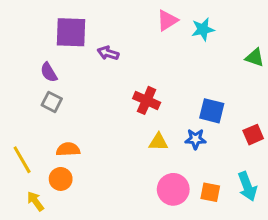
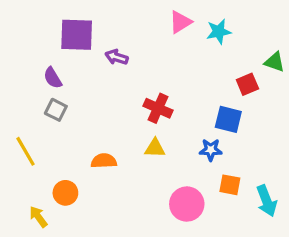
red square: (253, 135) -> (247, 84), moved
yellow triangle: (158, 142) -> (155, 148), moved
orange semicircle: (68, 149) -> (104, 161), moved
yellow line: (22, 160) -> (26, 151), moved
orange square: (210, 192) -> (230, 185), moved

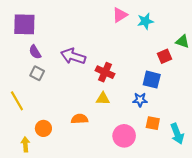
purple square: (77, 35) -> (24, 24), moved
purple arrow: (117, 57) -> (73, 56), moved, size x1.6
orange semicircle: (104, 161) -> (80, 119), moved
yellow arrow: (38, 217) -> (25, 144), turned 32

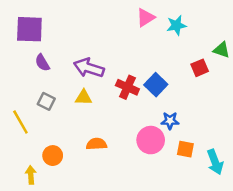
gray square: (37, 73) -> (46, 101), moved
blue square: (152, 80) -> (156, 85), moved, turned 30
yellow triangle: (103, 99) -> (84, 98), moved
pink circle: (124, 136) -> (151, 140), moved

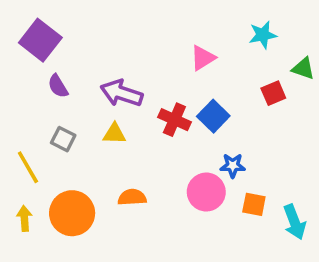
pink triangle: (145, 18) -> (203, 58), moved
cyan star: (176, 25) -> (263, 35), moved
purple square: (29, 29) -> (40, 40), turned 36
orange circle: (53, 156) -> (72, 213), size x1.6
yellow arrow: (31, 175) -> (24, 218), moved

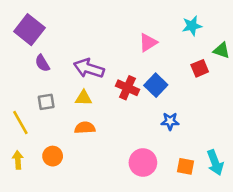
gray square: (63, 139) -> (46, 102), turned -36
pink circle: (206, 192) -> (143, 163), moved
orange semicircle: (132, 197) -> (85, 128), moved
orange square: (254, 204) -> (185, 166), moved
orange circle: (72, 213) -> (53, 156), size x0.6

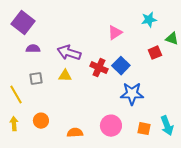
purple semicircle: (42, 63) -> (33, 49), turned 120
blue star: (170, 121) -> (132, 94), size x1.6
orange semicircle: (85, 128) -> (75, 133), moved

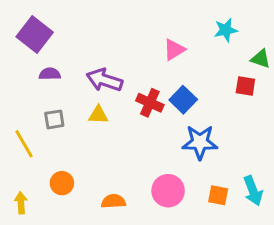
red square: (155, 53) -> (245, 86), moved, turned 32
yellow arrow: (14, 124) -> (21, 203), moved

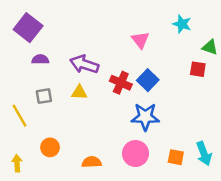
cyan star: (226, 30) -> (182, 24), turned 30
pink triangle: (174, 50) -> (140, 40), turned -36
blue star: (200, 142) -> (145, 117), moved

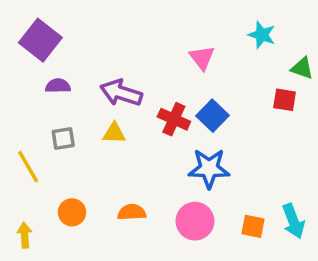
orange semicircle: (92, 162) -> (132, 212), moved

